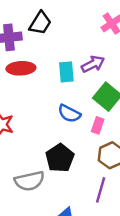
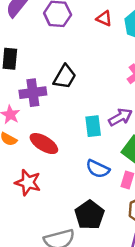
red ellipse: (21, 68) -> (44, 144), moved, turned 36

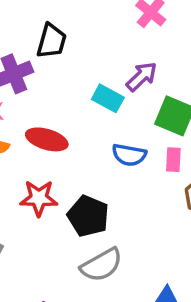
cyan rectangle: (93, 126) -> (108, 98), turned -40
black pentagon: (90, 215) -> (88, 216), moved

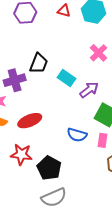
cyan rectangle: (108, 98) -> (66, 78), moved
red ellipse: (47, 139) -> (30, 121), turned -45

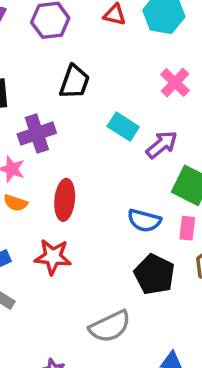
black trapezoid: (39, 63) -> (74, 82), moved
red ellipse: (30, 121) -> (65, 200), turned -60
black pentagon: (49, 168) -> (154, 274), moved

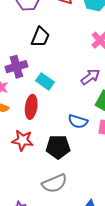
cyan rectangle: (123, 127) -> (45, 81), moved
black pentagon: (154, 274) -> (58, 147), moved, turned -30

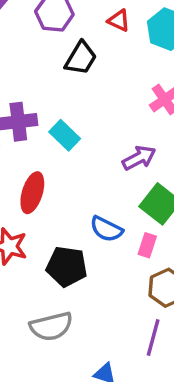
black trapezoid: (40, 37) -> (81, 58), moved
cyan rectangle: (45, 81) -> (65, 135), moved

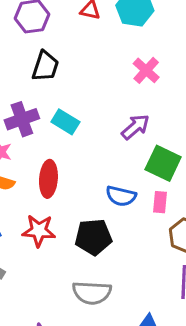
black trapezoid: (81, 58) -> (45, 66), moved
gray semicircle: (51, 326) -> (92, 293), turned 30

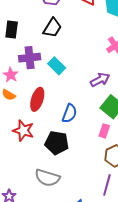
blue semicircle: (121, 196) -> (69, 113), moved, turned -96

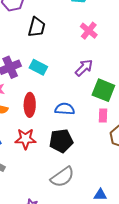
black trapezoid: (52, 28) -> (37, 27), moved
blue semicircle: (69, 113) -> (65, 109), turned -90
gray semicircle: (47, 178) -> (62, 177), turned -35

